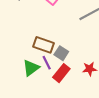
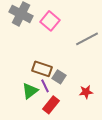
red rectangle: (61, 73) -> (51, 105), moved

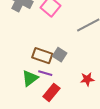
gray square: (59, 77) -> (60, 55), moved
purple line: (45, 86) -> (45, 73), turned -48

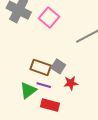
red star: (87, 79) -> (71, 83), moved
red rectangle: (51, 92) -> (50, 105), turned 66

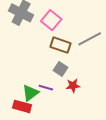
brown rectangle: (41, 67) -> (61, 45), moved
red rectangle: (50, 105) -> (22, 106), moved

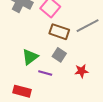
red star: (73, 86) -> (81, 71), moved
green triangle: (30, 93) -> (30, 57), moved

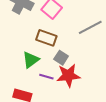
brown rectangle: (59, 32) -> (46, 38), moved
red star: (81, 71) -> (68, 75), moved, size x1.6

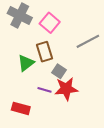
brown rectangle: (46, 38) -> (45, 52), turned 54
green triangle: (31, 60) -> (26, 63), moved

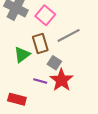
gray line: (88, 41) -> (69, 35), moved
red star: (66, 89) -> (61, 80), turned -30

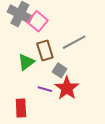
pink square: (45, 15) -> (38, 21), moved
red rectangle: (17, 99) -> (21, 108), turned 72

